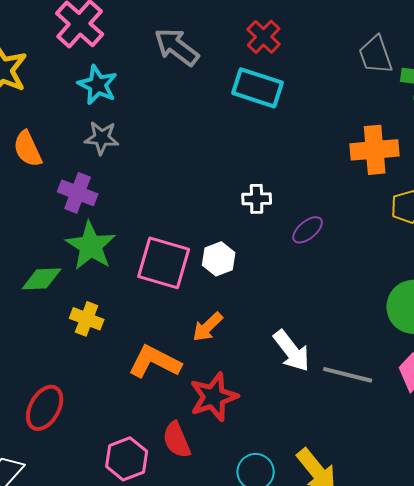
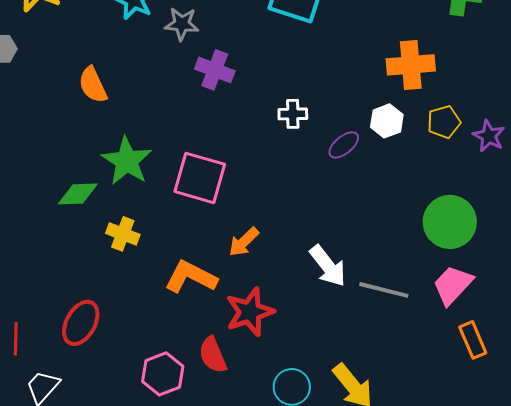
gray star: (102, 138) -> (182, 24), moved
orange semicircle: (28, 149) -> (93, 85), moved
purple cross: (78, 193) -> (215, 70), moved
white hexagon: (219, 259) -> (387, 121), moved

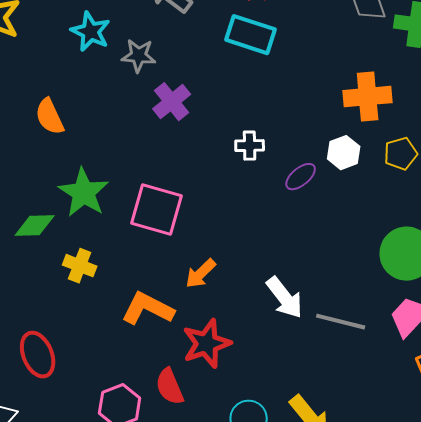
purple cross: (215, 70) -> (172, 102), turned 30
red ellipse: (81, 323) -> (38, 355), turned -51

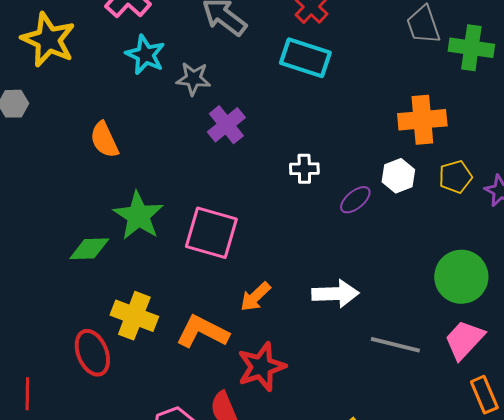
yellow cross: (80, 266) -> (134, 316), moved, size x1.4
white arrow: (285, 298) -> (335, 294), moved, turned -54
red ellipse: (38, 355) -> (92, 353), moved

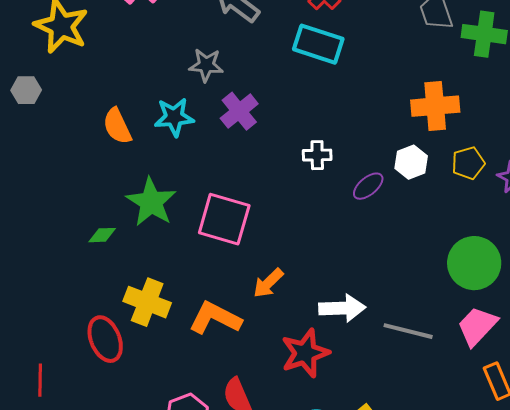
cyan star: (145, 55) -> (174, 117), moved, turned -30
green diamond: (89, 249) -> (102, 235), size x0.7
white arrow: (335, 294) -> (342, 308), moved
red star: (261, 367) -> (305, 353), moved

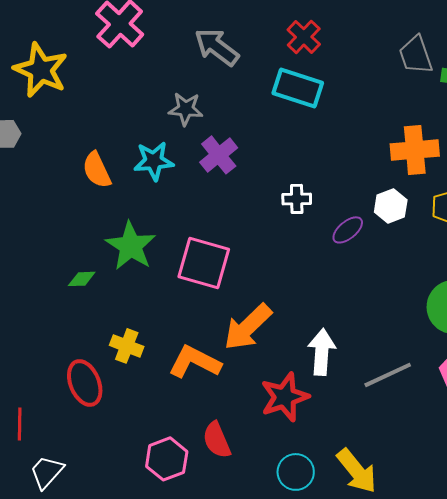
orange arrow: (268, 283) -> (248, 327), size x1.6
yellow cross: (147, 302) -> (127, 346), size x0.7
white arrow: (342, 308) -> (322, 352), turned -84
gray line: (408, 331) -> (388, 375), turned -39

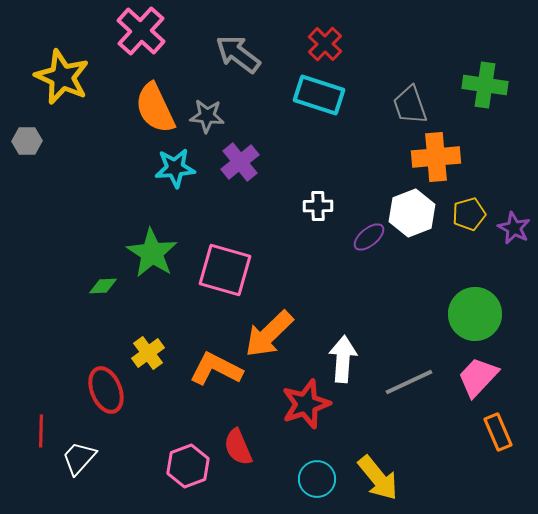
gray trapezoid: (416, 55) -> (410, 105), moved
orange semicircle: (97, 170) -> (155, 108), moved, size x1.4
white hexagon: (391, 206) -> (412, 213), size x1.4
yellow cross: (127, 346) -> (148, 353), turned 32
white trapezoid: (47, 472) -> (79, 458), moved

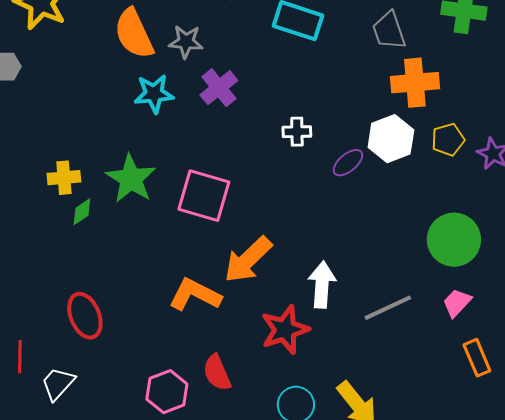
green diamond: (103, 286) -> (82, 212), turned -32
yellow cross: (148, 353) -> (64, 178), moved, turned 32
pink trapezoid: (478, 377) -> (457, 303), size x0.7

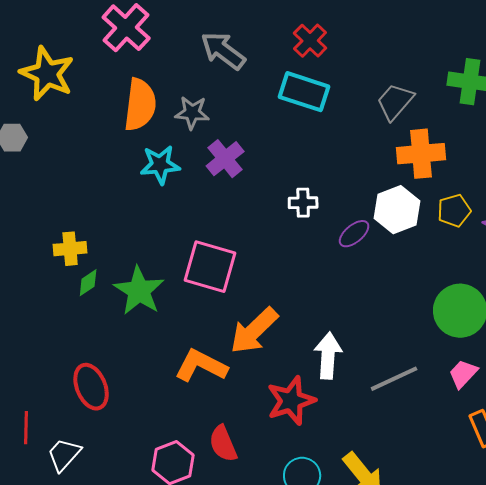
gray trapezoid: (389, 31) -> (395, 102), turned 60
orange semicircle: (134, 34) -> (140, 105), turned -148
green star: (131, 179) -> (139, 291), moved

